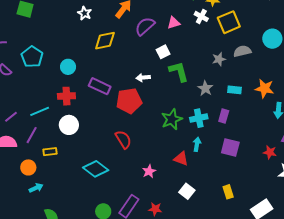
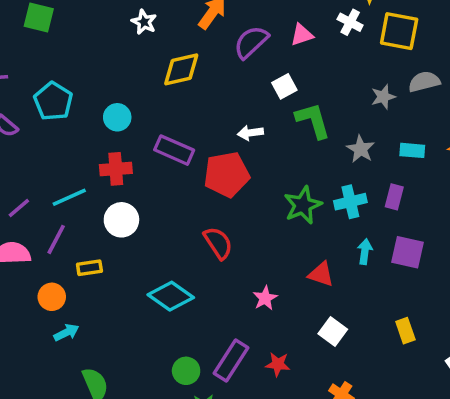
yellow square: (229, 22) -> (399, 31), turned 35
cyan arrow: (197, 144) -> (365, 252), moved

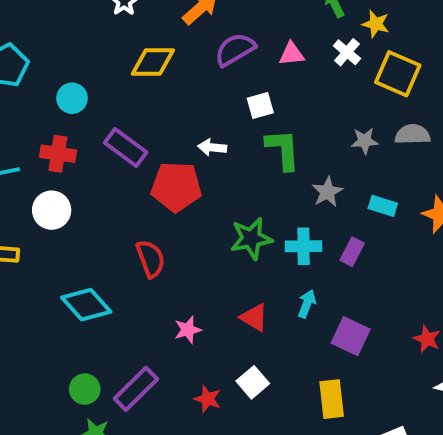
purple square: (407, 252) -> (351, 336), moved
yellow rectangle: (405, 331) -> (332, 399), size x1.4
red star: (278, 364) -> (208, 399), moved

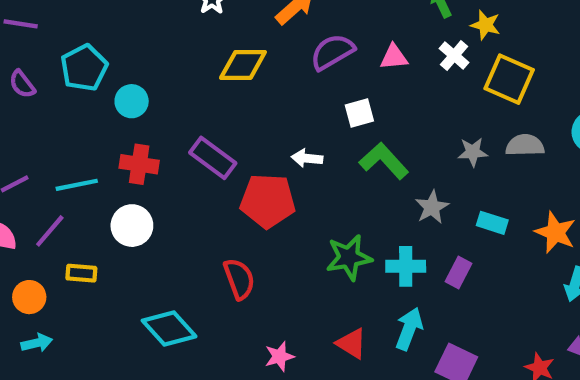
cyan circle: (72, 98) -> (132, 101), moved
green L-shape: (283, 149) -> (384, 161), turned -39
cyan arrow: (307, 304) -> (409, 329), size x1.4

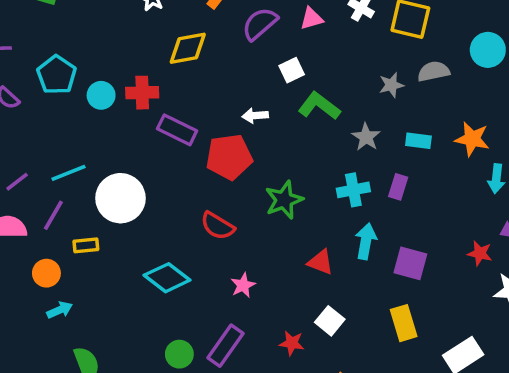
red cross: (139, 164) -> (142, 93), moved
white circle: (132, 226) -> (120, 198), size x1.4
green star: (349, 257) -> (284, 200), moved
red semicircle: (239, 279) -> (218, 226), turned 152
pink star: (279, 356) -> (243, 285), moved

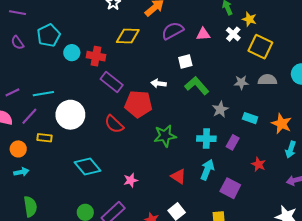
red semicircle: (218, 226) -> (114, 124), moved
red star: (480, 253) -> (258, 164), moved

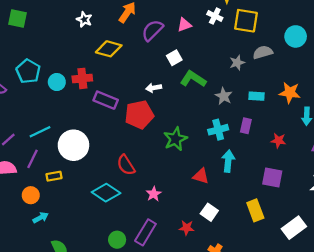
yellow diamond: (128, 36) -> (109, 49), turned 30
red semicircle: (114, 124) -> (126, 165), moved, turned 30
purple square: (230, 188) -> (272, 177), moved

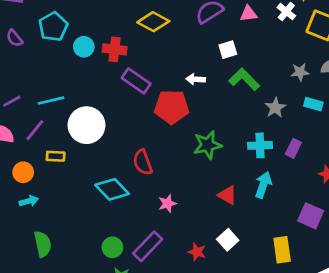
cyan rectangle: (256, 96) -> (313, 104), moved

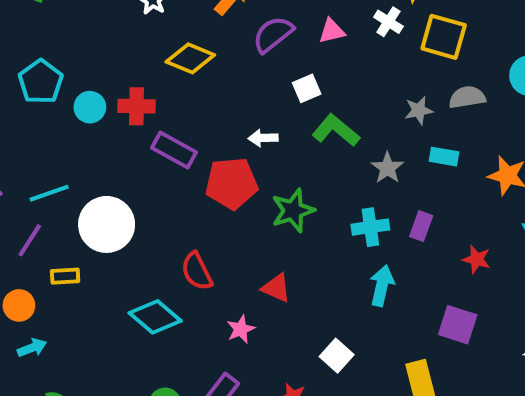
green star: (207, 145) -> (293, 210), moved
red triangle: (227, 195) -> (276, 288), moved
white square: (228, 240) -> (337, 356), moved

